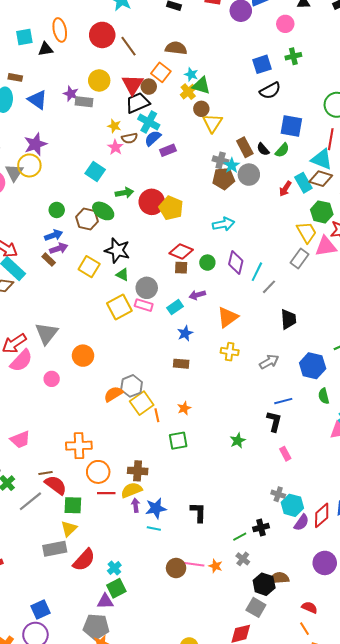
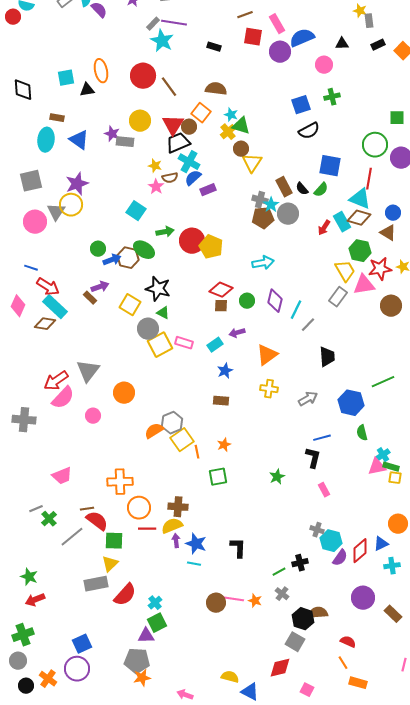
blue arrow: (54, 235) -> (112, 260), moved
gray circle: (147, 288) -> (148, 329), moved
blue star: (156, 508) -> (196, 544), turned 30

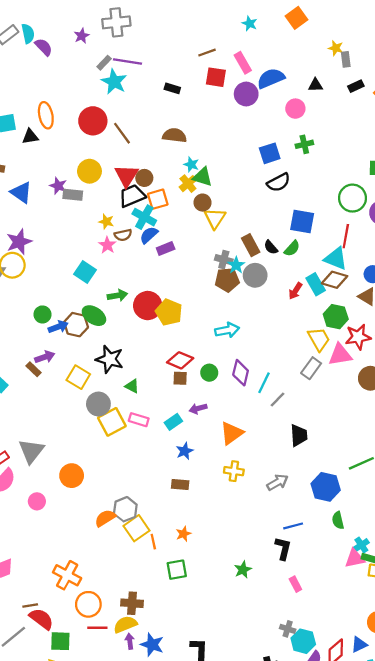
orange square: (201, 113) -> (158, 199), moved, turned 36
green triangle: (163, 313) -> (132, 386), moved
orange cross: (120, 482) -> (67, 575), turned 30

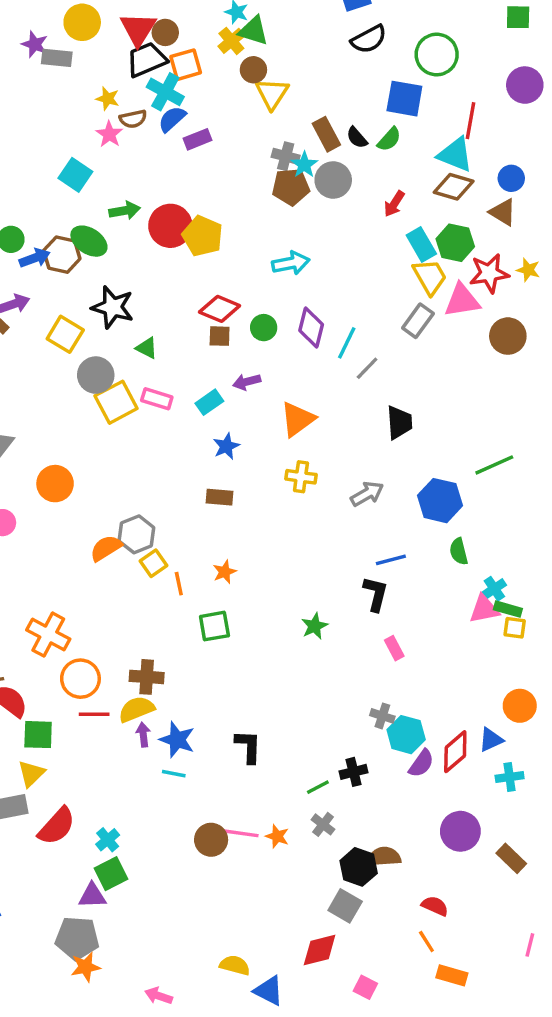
green circle: (352, 198) -> (437, 54), moved
cyan rectangle: (316, 284) -> (421, 244), moved
yellow square: (136, 528) -> (153, 563), size x0.7

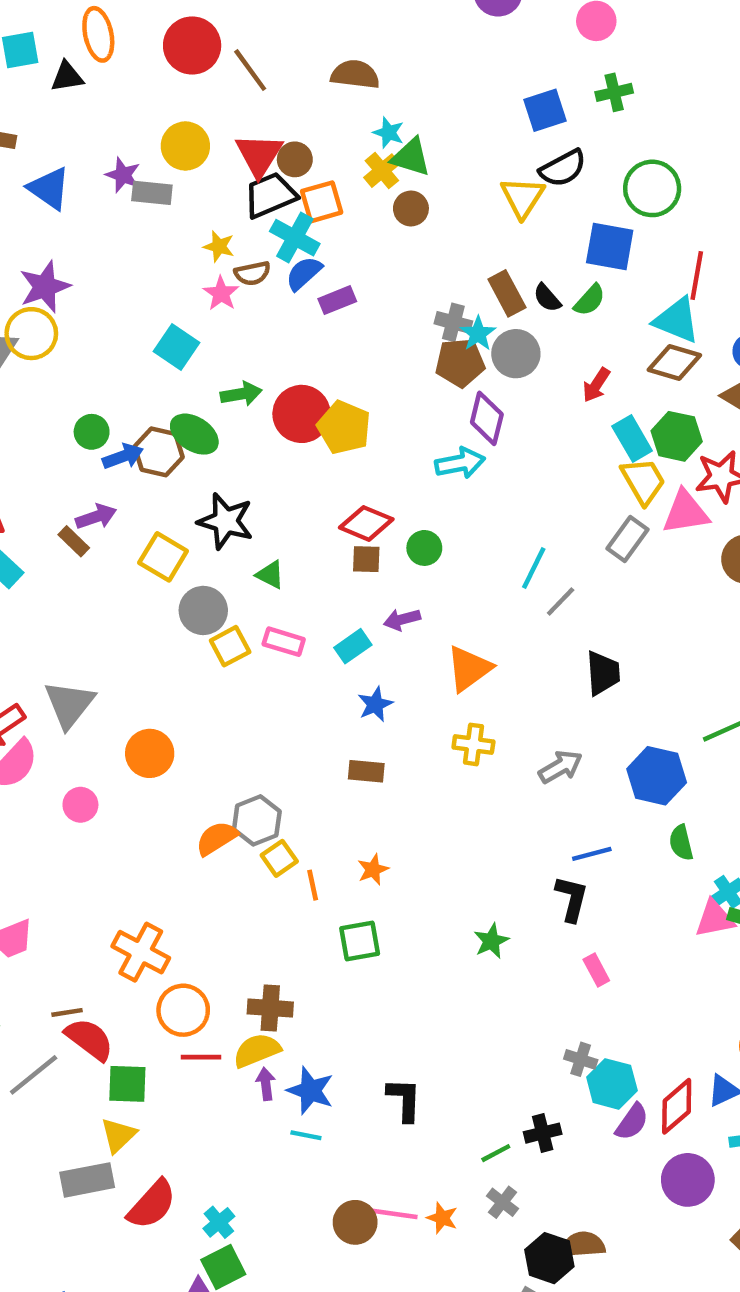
yellow triangle: (272, 94) -> (523, 197), moved
purple diamond: (311, 328) -> (487, 418), moved
yellow square: (116, 402) -> (230, 646), size x0.7
purple circle: (460, 831) -> (688, 1180), moved

